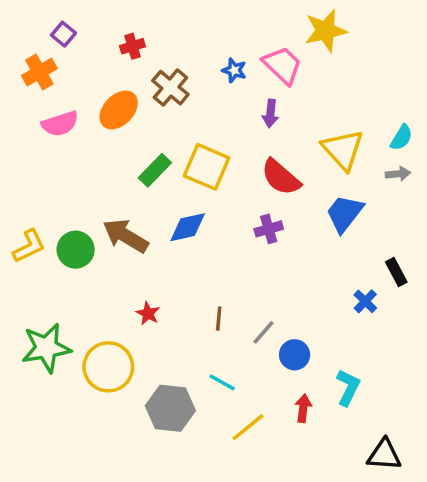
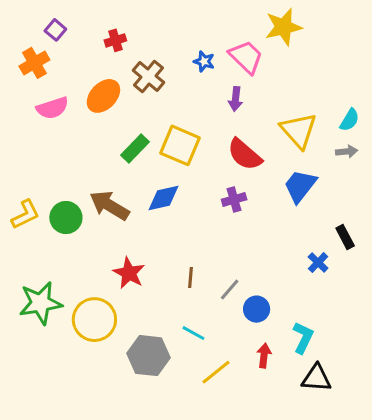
red star: (148, 313) -> (129, 273), size x1.5
black triangle: (384, 455) -> (317, 378), moved

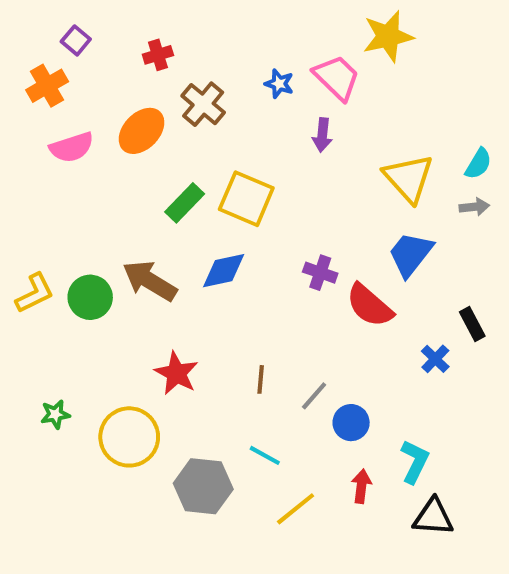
red semicircle: (245, 154) -> (370, 305), moved
purple cross: (234, 199) -> (320, 273), turned 35
green star: (40, 303) -> (55, 414), size x0.5

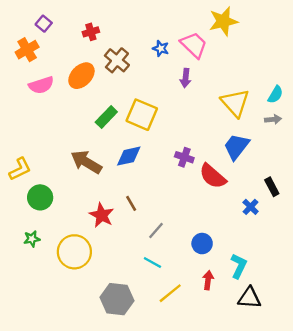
green circle: (90, 297) -> (40, 197), moved
brown line: (261, 379) -> (131, 203), moved, turned -35
gray line: (314, 396) -> (156, 231), moved
gray hexagon: (203, 486) -> (117, 299), moved

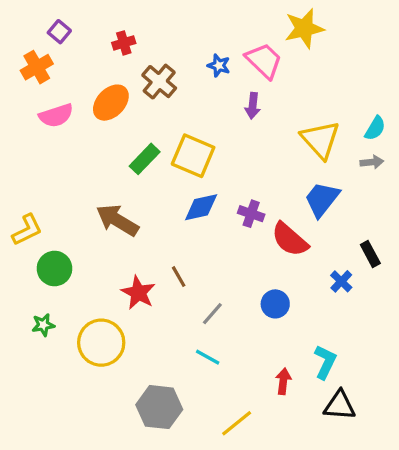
blue diamond: (129, 156) -> (201, 207), moved
blue circle: (202, 244) -> (275, 304), moved
yellow line: (170, 293) -> (237, 423), moved

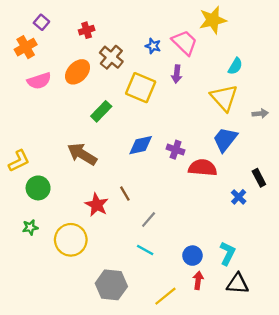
cyan semicircle: (375, 128) -> (235, 66), moved
yellow square: (193, 156) -> (141, 88), moved
red semicircle: (290, 240) -> (203, 168), turned 144
blue circle: (275, 304) -> (192, 256), moved
red arrow: (283, 381) -> (198, 280), moved

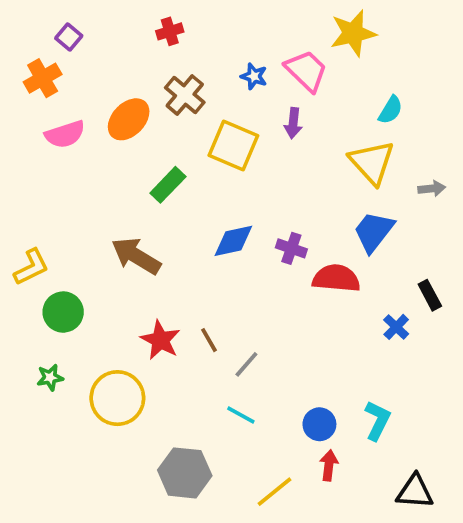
red cross: (87, 30) -> (170, 31), moved
brown line: (125, 194) -> (209, 340), moved
black triangle: (238, 284) -> (415, 492), moved

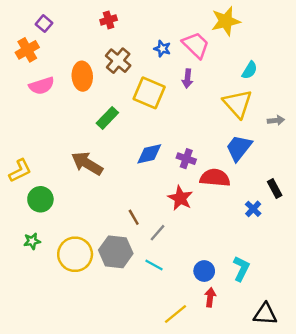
orange ellipse: (129, 119) -> (82, 76), turned -48
red star: (160, 340) -> (180, 198), moved
gray hexagon: (185, 473) -> (116, 252), moved

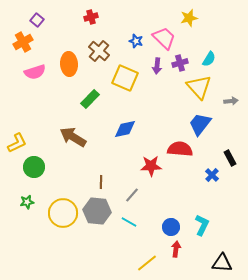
yellow star: (226, 21) -> (189, 18), size x0.7
purple cross: (186, 159) -> (180, 63), moved, turned -35
red star: (180, 198) -> (151, 166), turned -30
brown line: (134, 217) -> (101, 182), moved, turned 32

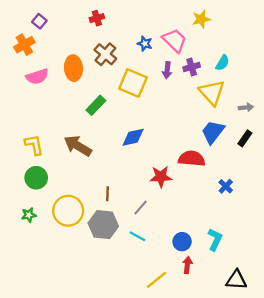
yellow L-shape: (17, 143) -> (34, 145), moved, turned -75
black rectangle: (230, 158) -> (245, 138), moved, turned 63
yellow circle: (63, 213) -> (68, 211), moved

